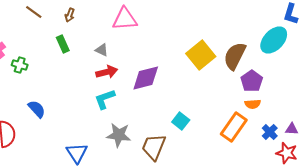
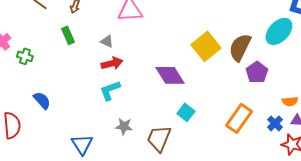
purple diamond: (146, 78) -> (170, 75), moved, turned 72
orange semicircle: (253, 104) -> (290, 101), moved
gray star: (119, 135) -> (124, 126), size x0.7

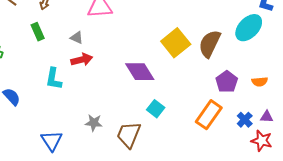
purple pentagon: (257, 72) -> (227, 82), moved
cyan L-shape: (110, 90) -> (54, 79), moved, turned -60
orange semicircle: (290, 101) -> (260, 82), moved

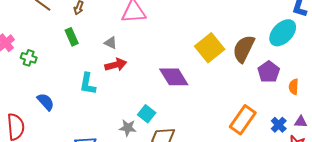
purple pentagon: (227, 82) -> (269, 72), moved
orange semicircle: (260, 82) -> (294, 87), turned 98
cyan square: (156, 109) -> (147, 114), moved

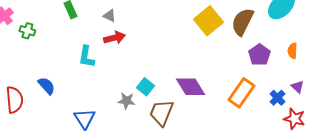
purple pentagon: (269, 72) -> (259, 55), moved
purple diamond: (174, 77) -> (190, 87), moved
orange semicircle: (294, 87) -> (292, 51), moved
blue semicircle: (46, 102) -> (46, 86), moved
purple triangle: (301, 122) -> (297, 87), moved, turned 40

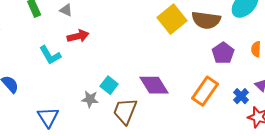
gray triangle: (109, 16) -> (66, 10), moved
brown semicircle: (242, 22) -> (206, 20), turned -108
cyan L-shape: (86, 57) -> (50, 55), turned -40

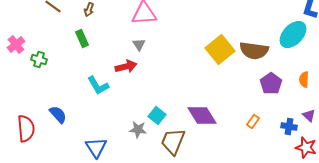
gray triangle: (66, 10) -> (139, 44), moved, turned 32
orange rectangle: (205, 91) -> (253, 122), size x0.5
blue cross: (241, 96) -> (289, 126), turned -35

